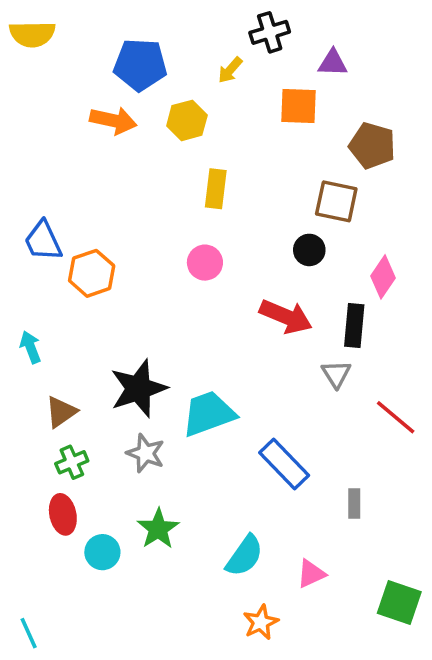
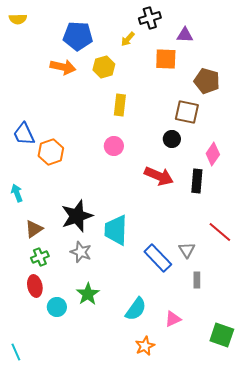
yellow semicircle: (32, 34) -> (18, 19), size x0.7
gray triangle: (336, 374) -> (187, 250), moved
cyan trapezoid: (209, 414) -> (116, 230), turned -68

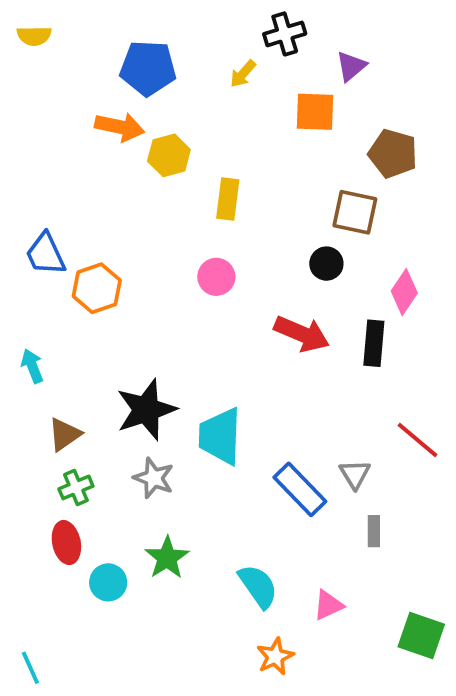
purple triangle: (185, 35) -> (351, 66), turned -42
yellow hexagon: (104, 67) -> (169, 155), moved
cyan semicircle: (136, 309) -> (258, 586), turned -70

